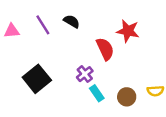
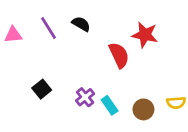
purple cross: (85, 74) -> (85, 97), moved
black square: (37, 79) -> (42, 89), size x0.6

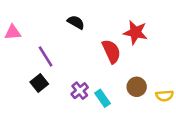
purple line: (48, 28) -> (46, 56), moved
brown circle: (143, 109) -> (137, 87), moved

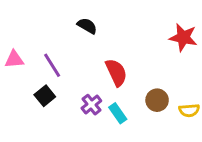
pink triangle: (13, 32) -> (14, 59), moved
red star: (135, 32) -> (183, 37), moved
red semicircle: (111, 51) -> (116, 72), moved

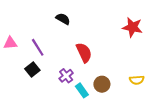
brown circle: (157, 100) -> (102, 84), moved
cyan rectangle: (118, 113) -> (82, 90), moved

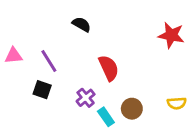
black square: (32, 69) -> (42, 90), turned -32

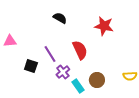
red star: (171, 35) -> (104, 26), moved
purple line: (49, 61) -> (50, 54), moved

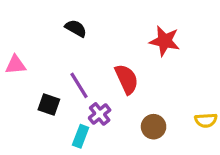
black semicircle: (60, 18) -> (76, 28), moved
cyan rectangle: (78, 86) -> (81, 136), moved, turned 56

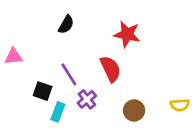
black semicircle: (76, 28) -> (66, 25), turned 90
red star: (165, 41) -> (127, 34), moved
cyan rectangle: (81, 136) -> (58, 112), moved

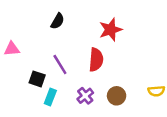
red star: (127, 34) -> (111, 30), turned -30
red semicircle: (110, 69) -> (96, 60), turned 30
purple cross: (87, 99) -> (85, 96), moved

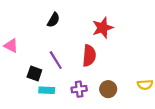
pink triangle: (12, 49) -> (11, 46), turned 32
purple cross: (85, 96) -> (79, 89), turned 32
cyan rectangle: (50, 97) -> (47, 90), turned 72

